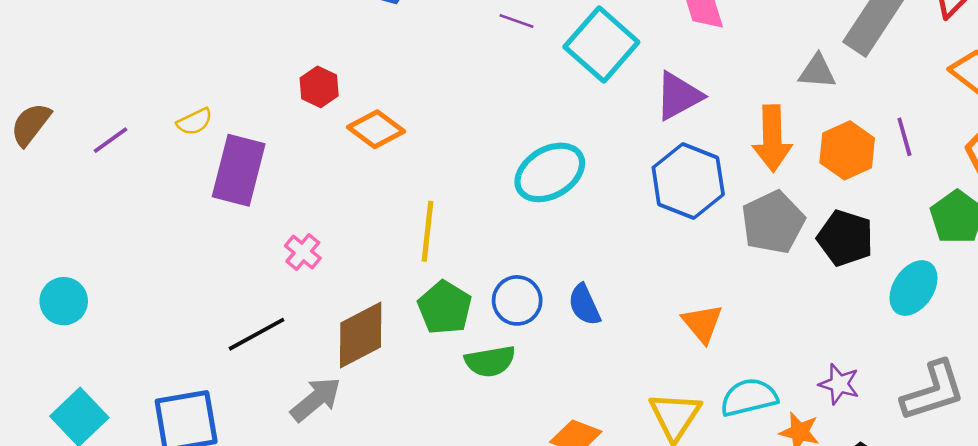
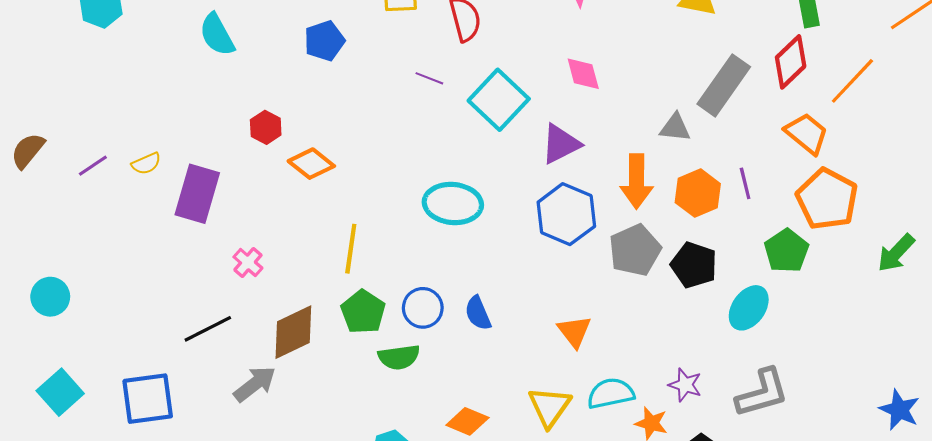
yellow semicircle: (194, 122) -> (146, 164), moved
cyan ellipse: (550, 172) -> (453, 204), turned 34

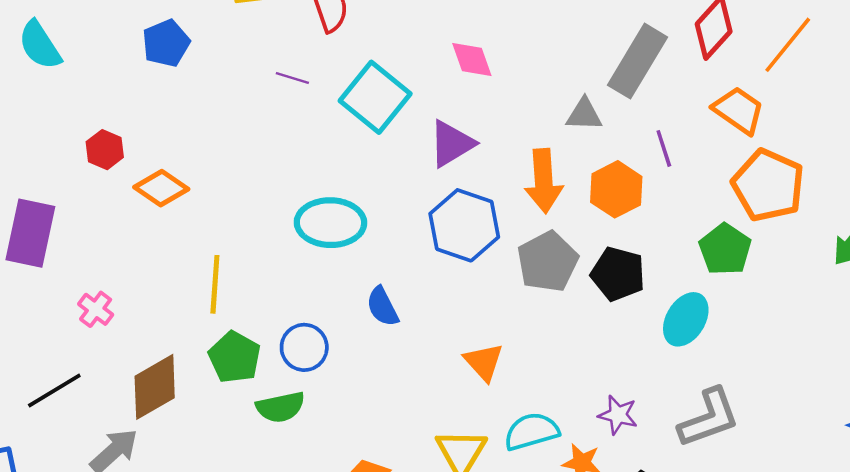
purple line: (745, 183) -> (664, 148), moved
blue semicircle: (478, 313) -> (382, 307), moved

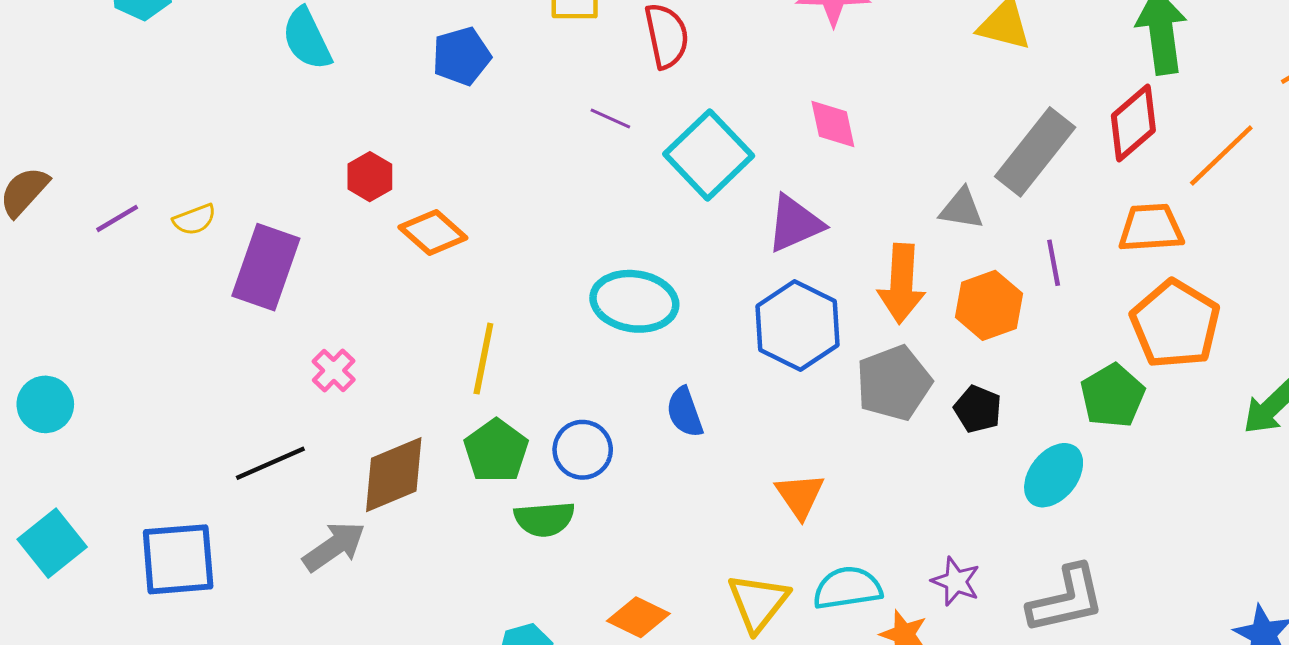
orange trapezoid: (739, 110) -> (1151, 228), turned -46
black pentagon: (618, 274) -> (978, 409), size x0.7

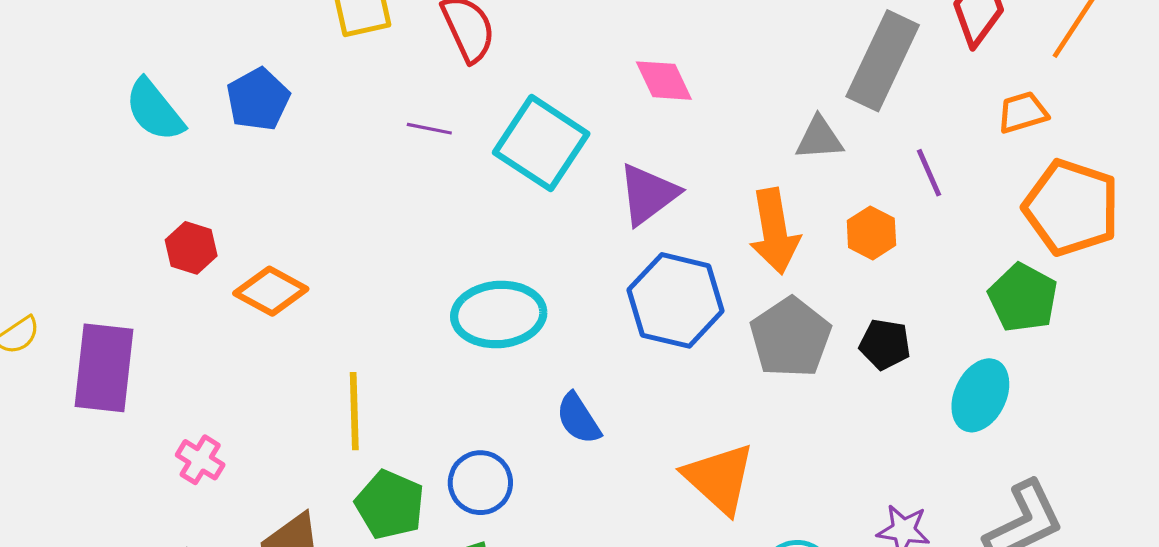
cyan semicircle: (307, 39) -> (154, 110), moved
orange trapezoid: (1151, 228) -> (1023, 112), size x0.7
orange hexagon: (989, 305) -> (871, 233), size x0.7
orange triangle: (800, 496) -> (719, 478), size x1.4

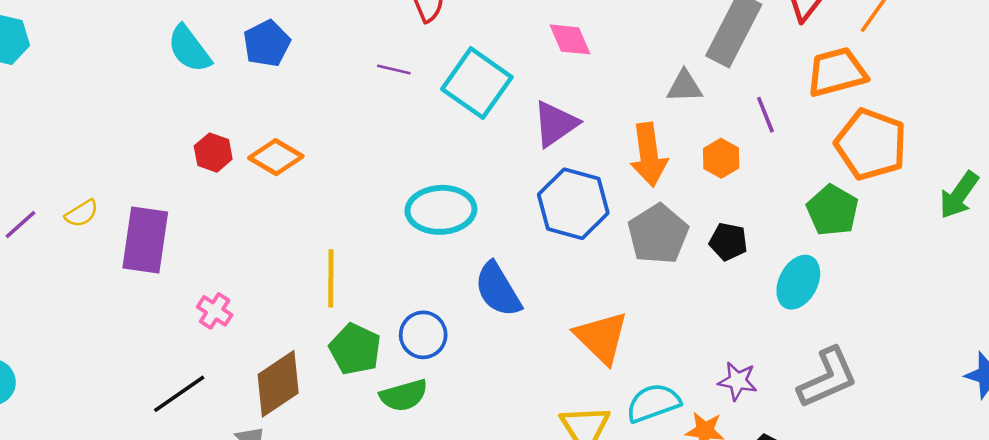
orange trapezoid: (1023, 112) -> (837, 72), size x1.6
orange diamond: (271, 291) -> (276, 157), moved
blue semicircle: (578, 419) -> (498, 289), size x1.4

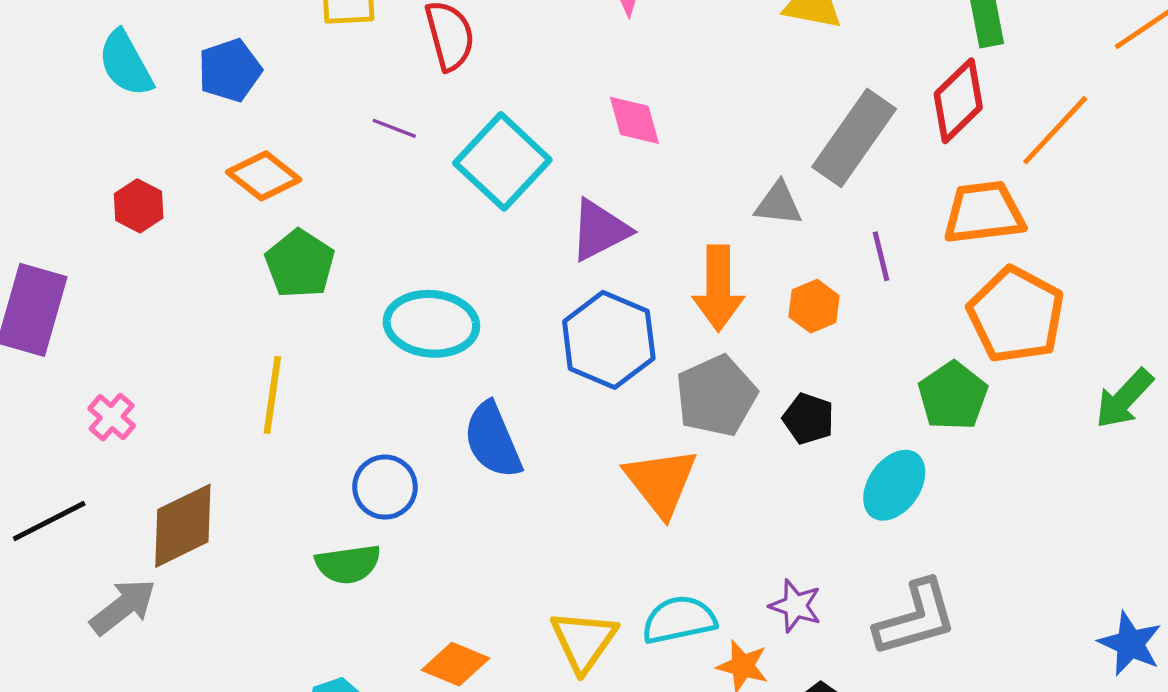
orange diamond: (276, 157) -> (264, 176), moved
orange triangle: (601, 337) -> (661, 482), moved
green pentagon: (355, 349) -> (300, 264), moved

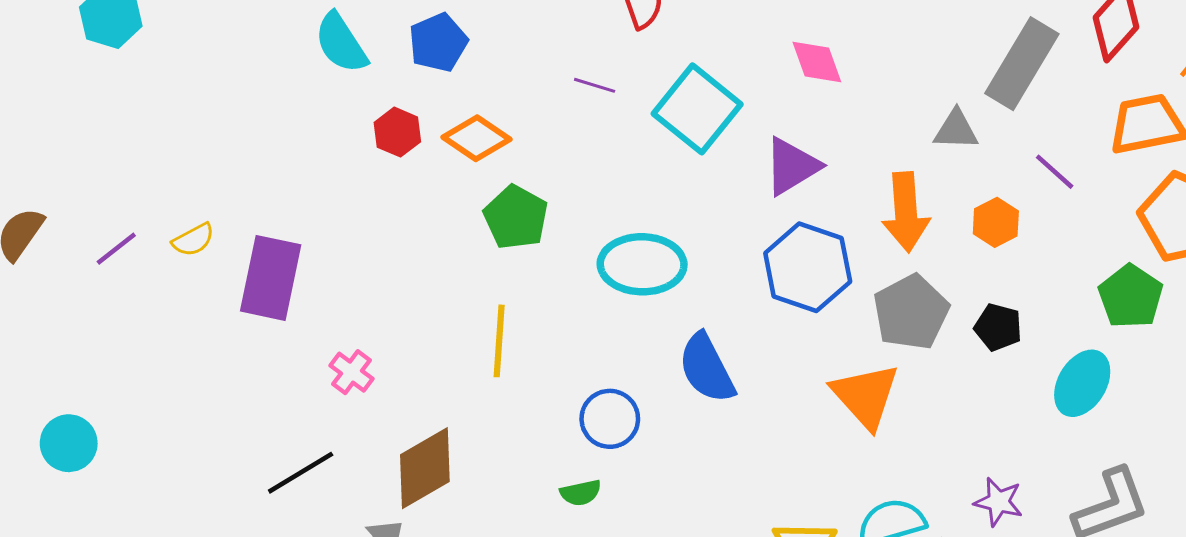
red hexagon: (139, 206) -> (397, 132), moved
purple line: (881, 256) -> (1055, 172), turned -30
green semicircle: (348, 564) -> (581, 493), size x0.7

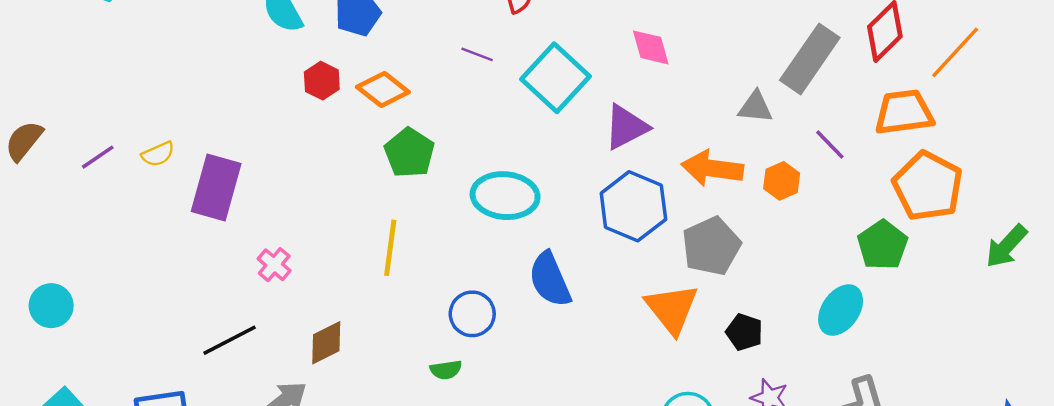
orange arrow: (906, 212) -> (712, 168), turned 98
black pentagon: (998, 327) -> (744, 332), moved
brown diamond: (425, 468) -> (326, 343), size x0.7

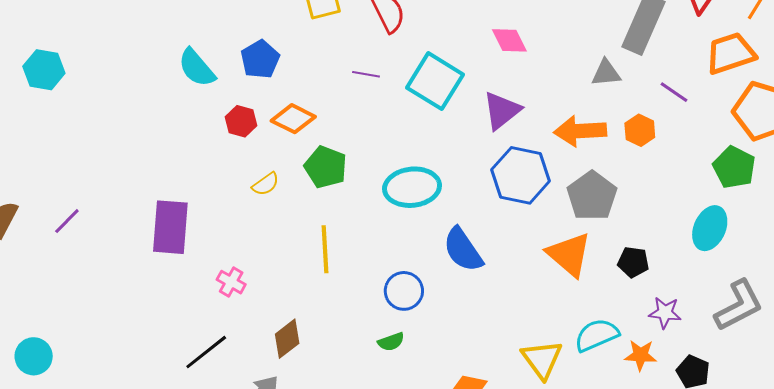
yellow semicircle: (158, 154) -> (266, 184), moved
cyan circle: (51, 306) -> (34, 356), moved

